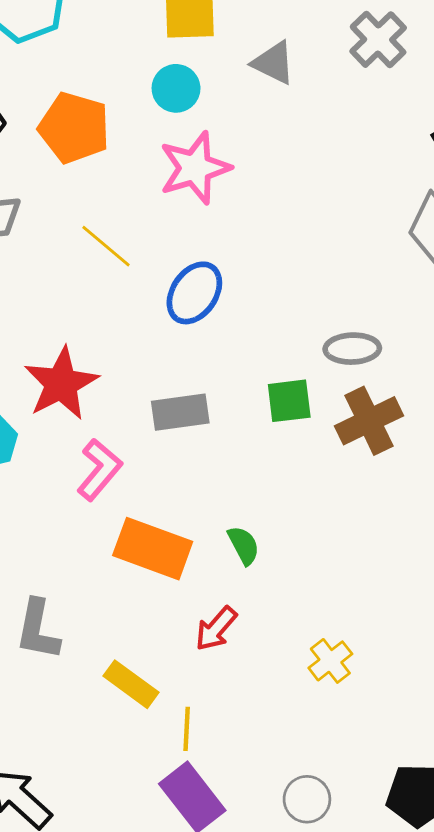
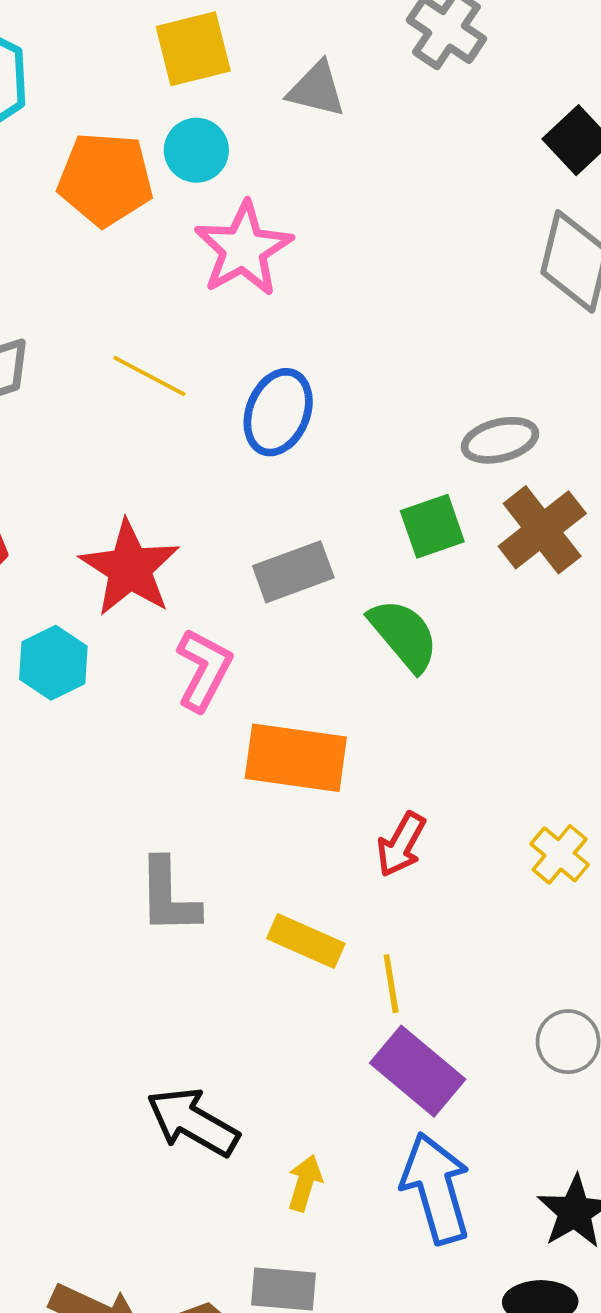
orange pentagon: (74, 128) -> (105, 179), moved
green semicircle: (244, 545) -> (404, 635), moved, size x1.5

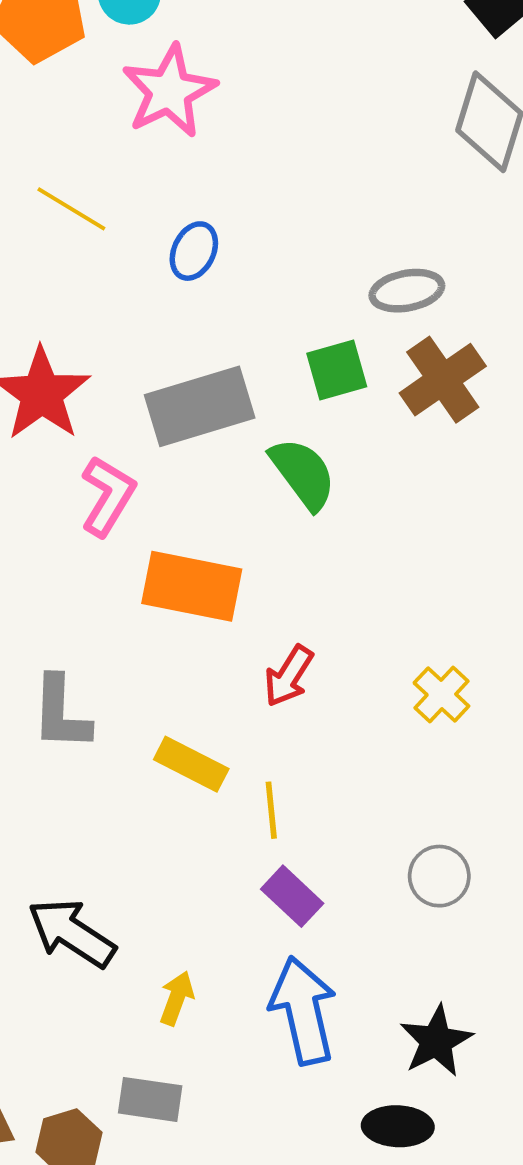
blue ellipse: (278, 412) -> (194, 251), size x0.7
gray rectangle: (293, 572) -> (200, 406), size x1.4
purple rectangle: (418, 1071) -> (292, 896), size x0.7

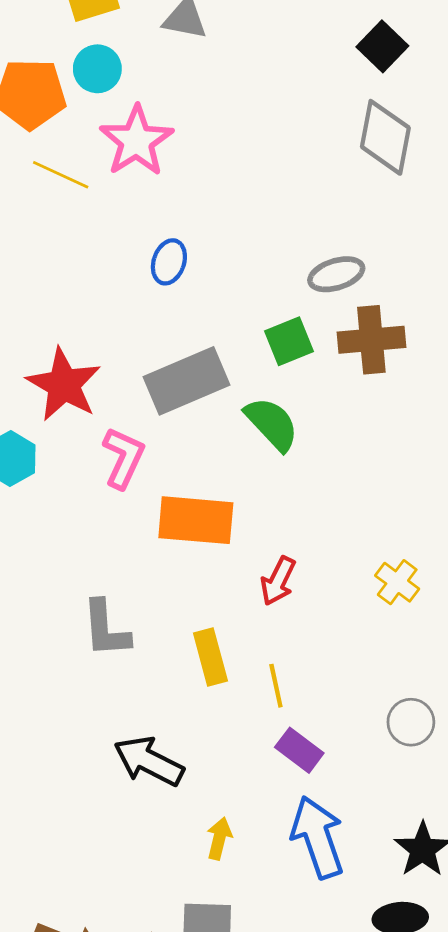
yellow line: (71, 209) -> (61, 175), moved
brown cross: (443, 380) -> (371, 340), turned 36
yellow rectangle: (191, 764) -> (210, 657), turned 54
black arrow: (72, 933) -> (149, 761), moved

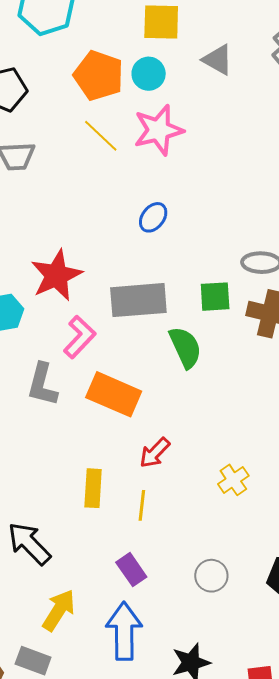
gray L-shape: (106, 629) -> (42, 385), moved
yellow line: (276, 686) -> (142, 505), moved
yellow arrow: (219, 838) -> (59, 610), size x1.5

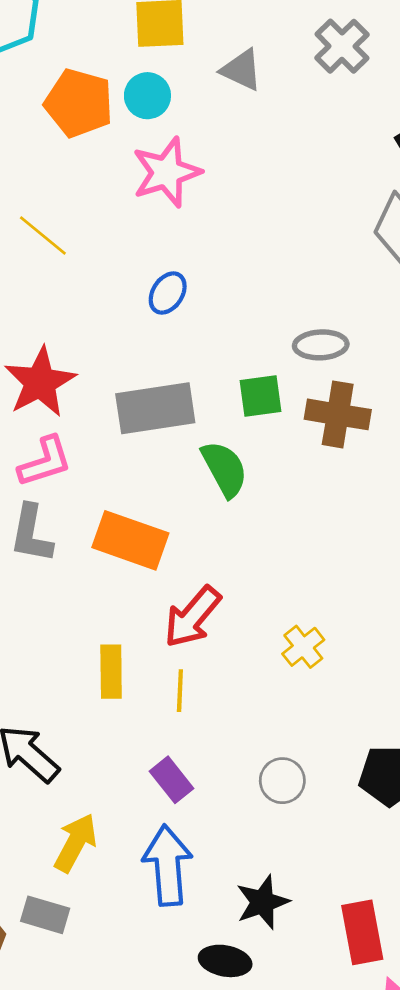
yellow line: (101, 136) -> (43, 235), moved
pink L-shape: (80, 337) -> (45, 462), moved, turned 33
red arrow: (155, 453) -> (192, 617), size x1.4

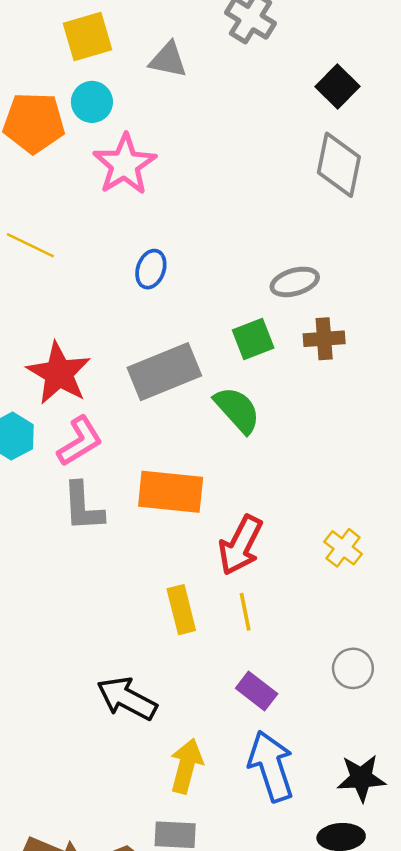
brown cross: (338, 414) -> (324, 339), size x0.7
black star: (263, 902) -> (361, 778), turned 30

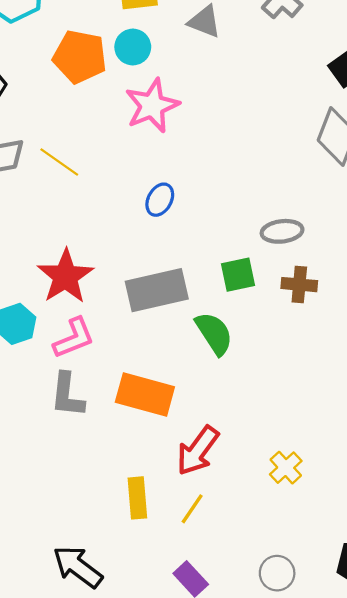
yellow line: (245, 612) -> (192, 509), turned 36

